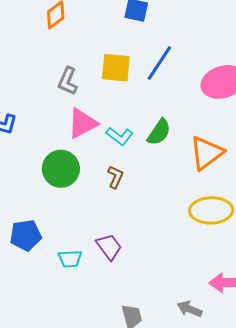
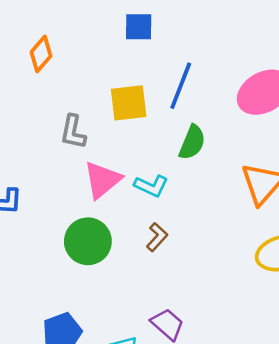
green semicircle: (159, 132) -> (192, 142), moved
brown L-shape: (115, 177) -> (157, 237), turned 30

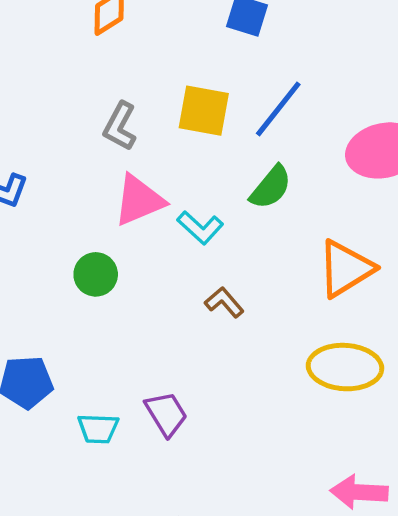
brown L-shape: (157, 237) -> (224, 302), moved, turned -100
green circle: (88, 241) -> (96, 274), size x0.7

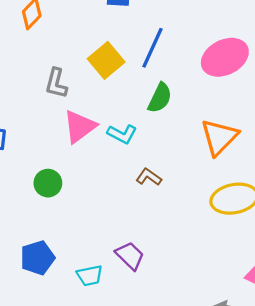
yellow square: (204, 111) -> (106, 60), turned -36
green circle: (96, 274) -> (48, 183), moved

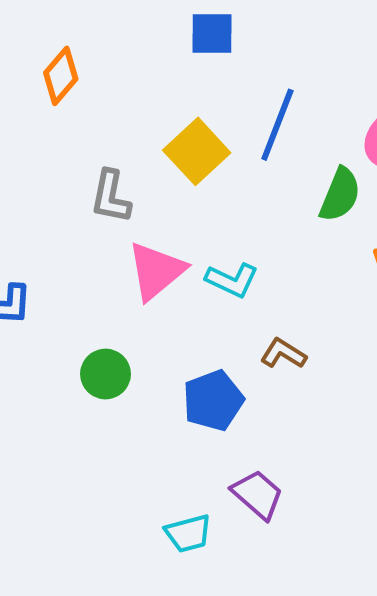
green semicircle: (160, 98) -> (340, 195), moved
blue pentagon: (37, 258) -> (213, 400), moved

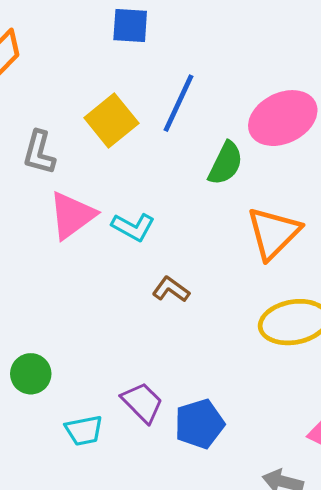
green circle: (106, 374) -> (31, 374), moved
blue pentagon: (213, 400) -> (199, 424), moved

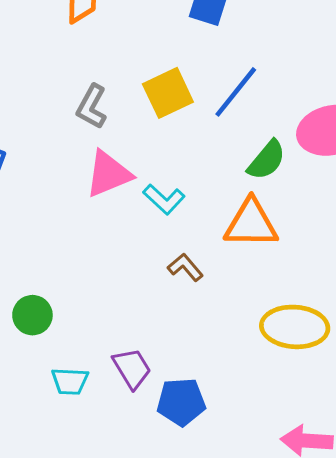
orange triangle: (273, 233) -> (251, 224), moved, turned 32

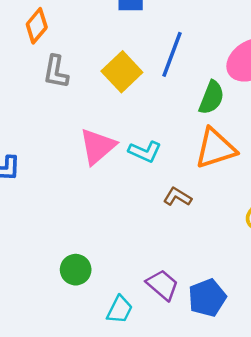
gray L-shape: (92, 107) -> (56, 72), moved
cyan trapezoid: (70, 381) -> (120, 310), turned -48

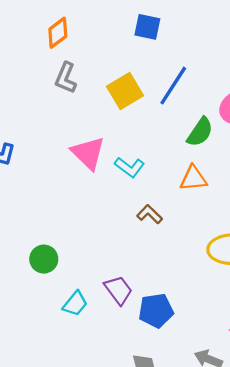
pink triangle: (98, 146) -> (88, 153), turned -48
orange triangle: (215, 148) -> (193, 178), size x0.7

